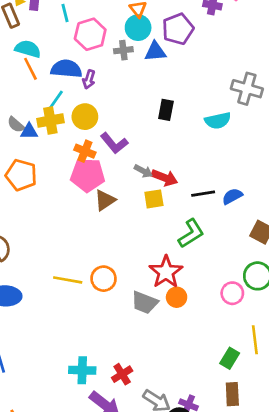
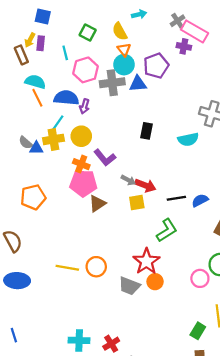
gray cross: (123, 50) -> (112, 83), size x1.6
orange pentagon: (21, 175) -> (33, 197), moved, turned -30

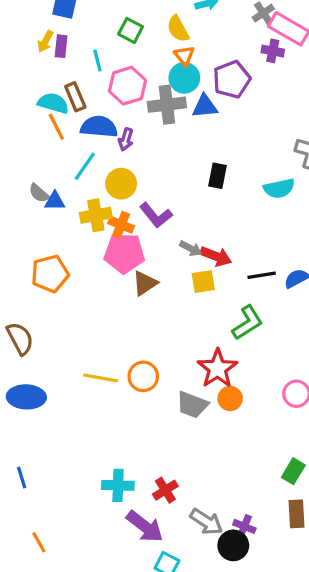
brown rectangle: (21, 55) -> (75, 97), moved
yellow cross: (53, 139) -> (96, 215), moved

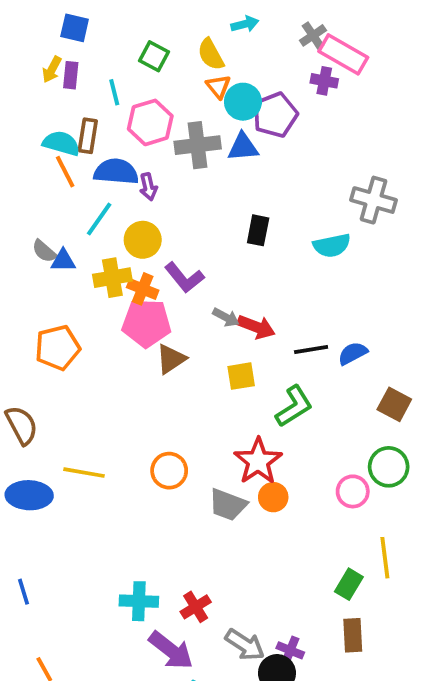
cyan circle: (184, 78) -> (243, 102), moved
brown rectangle: (75, 97) -> (88, 136), turned 32
purple arrow: (126, 139) -> (148, 187), turned -30
yellow square: (203, 282) -> (241, 376), moved
yellow line: (101, 378) -> (84, 473), moved

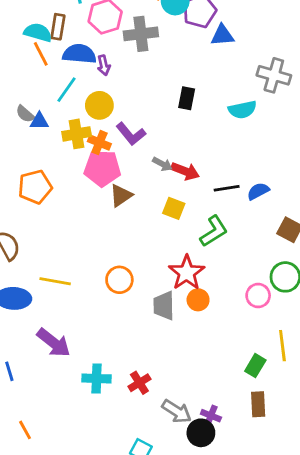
blue triangle: (243, 147) -> (222, 35), moved
yellow square: (241, 376) -> (174, 208), turned 30
gray trapezoid: (228, 505) -> (164, 306), turned 68
purple arrow: (171, 650) -> (54, 343), moved

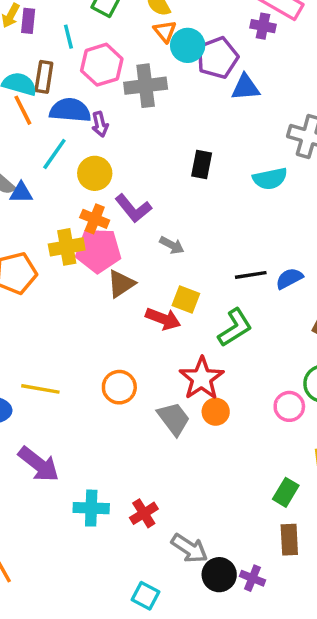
yellow cross: (77, 134) -> (67, 247), moved
red arrow: (185, 171) -> (163, 319), moved
gray trapezoid: (164, 306) -> (174, 419), turned 144
purple cross: (211, 416) -> (252, 578), moved

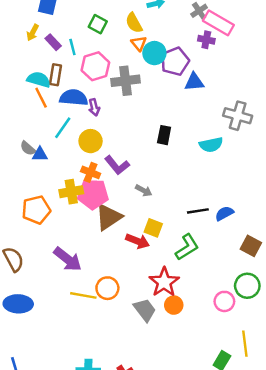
purple rectangle: (28, 21) -> (53, 42), moved, turned -49
brown triangle: (121, 284) -> (109, 217), size x1.4
yellow line: (40, 389) -> (83, 295), moved
purple arrow: (39, 464) -> (68, 259), moved

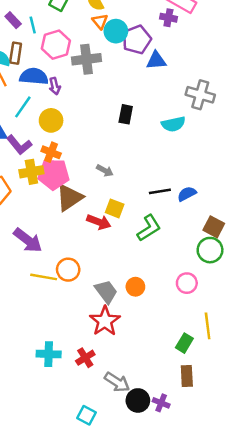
purple L-shape: (117, 165) -> (19, 145), moved
red star: (164, 282) -> (105, 321), moved
green circle: (247, 286) -> (210, 250), moved

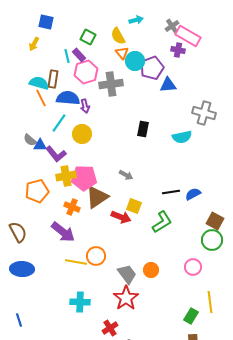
purple rectangle: (13, 20) -> (79, 55), moved
orange cross: (51, 152) -> (72, 207), moved
cyan cross: (49, 354) -> (80, 302), moved

